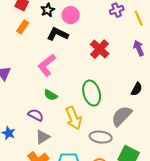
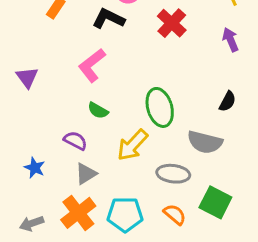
red cross: (100, 49) -> (172, 23), moved
gray semicircle: (122, 116) -> (205, 142), turned -120
yellow arrow: (74, 118) -> (133, 145), turned 65

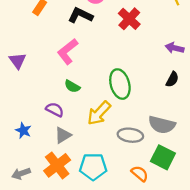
purple arrow: (230, 40) -> (175, 48), moved, turned -54
gray semicircle: (205, 142) -> (162, 125), moved
orange semicircle: (175, 214) -> (140, 174), moved

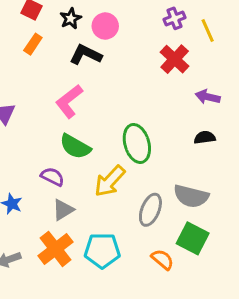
red cross: (129, 19) -> (175, 59), moved
black semicircle: (172, 79) -> (205, 137), turned -126
green semicircle: (72, 86) -> (75, 147), size x1.5
gray ellipse: (130, 135) -> (150, 210), turned -75

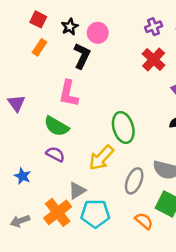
black L-shape: (86, 55) -> (82, 56), turned 90
pink L-shape: (69, 101) -> (69, 93), turned -40
green semicircle: (75, 147) -> (56, 126), moved
gray triangle: (63, 210) -> (77, 191), moved

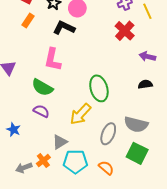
black L-shape: (82, 56) -> (64, 28), turned -90
orange cross: (58, 212) -> (43, 161), size x0.6
gray arrow: (20, 221) -> (24, 168), moved
orange semicircle: (144, 221) -> (106, 168), moved

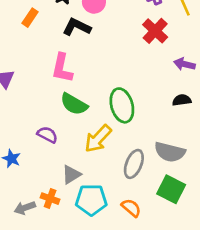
green semicircle: (42, 87) -> (74, 104), moved
orange cross: (43, 161) -> (50, 199), turned -32

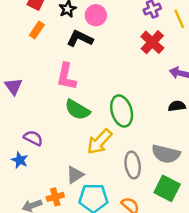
purple semicircle: (47, 135) -> (33, 138), moved
gray ellipse: (134, 164) -> (133, 165), turned -30
orange cross: (50, 199) -> (55, 197), turned -35

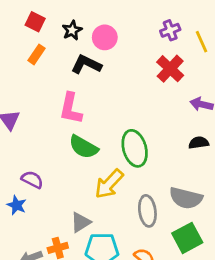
green square: (167, 188) -> (187, 238), turned 35

